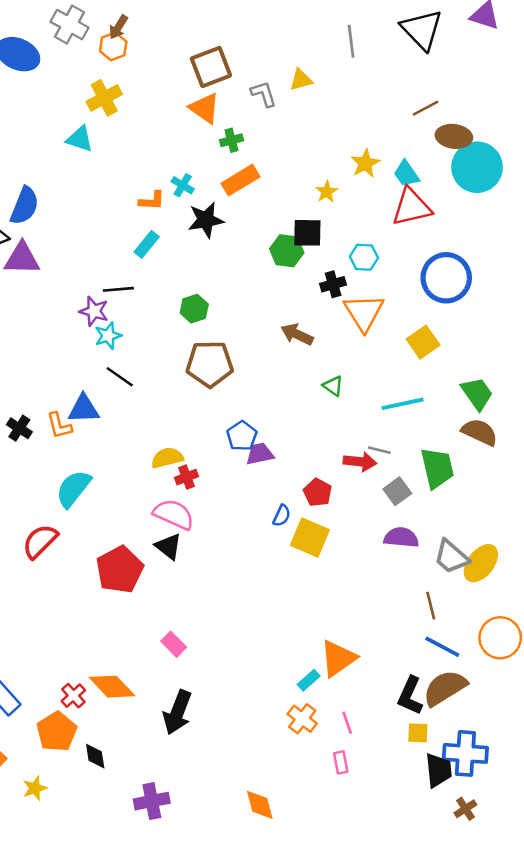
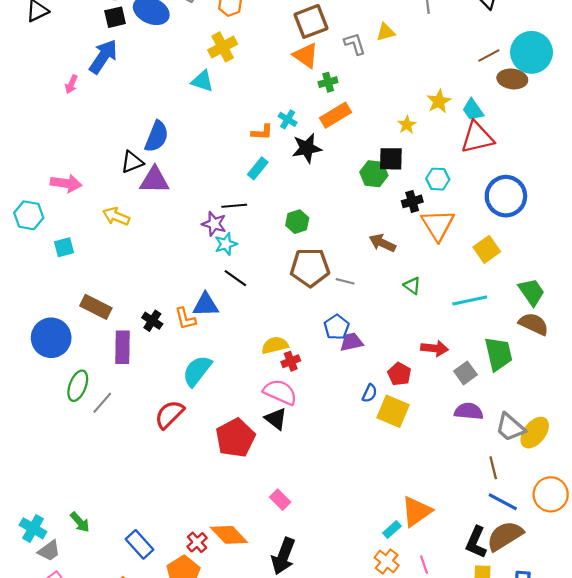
cyan circle: (477, 167) -> (531, 52), moved
gray line: (379, 450) -> (345, 281), moved

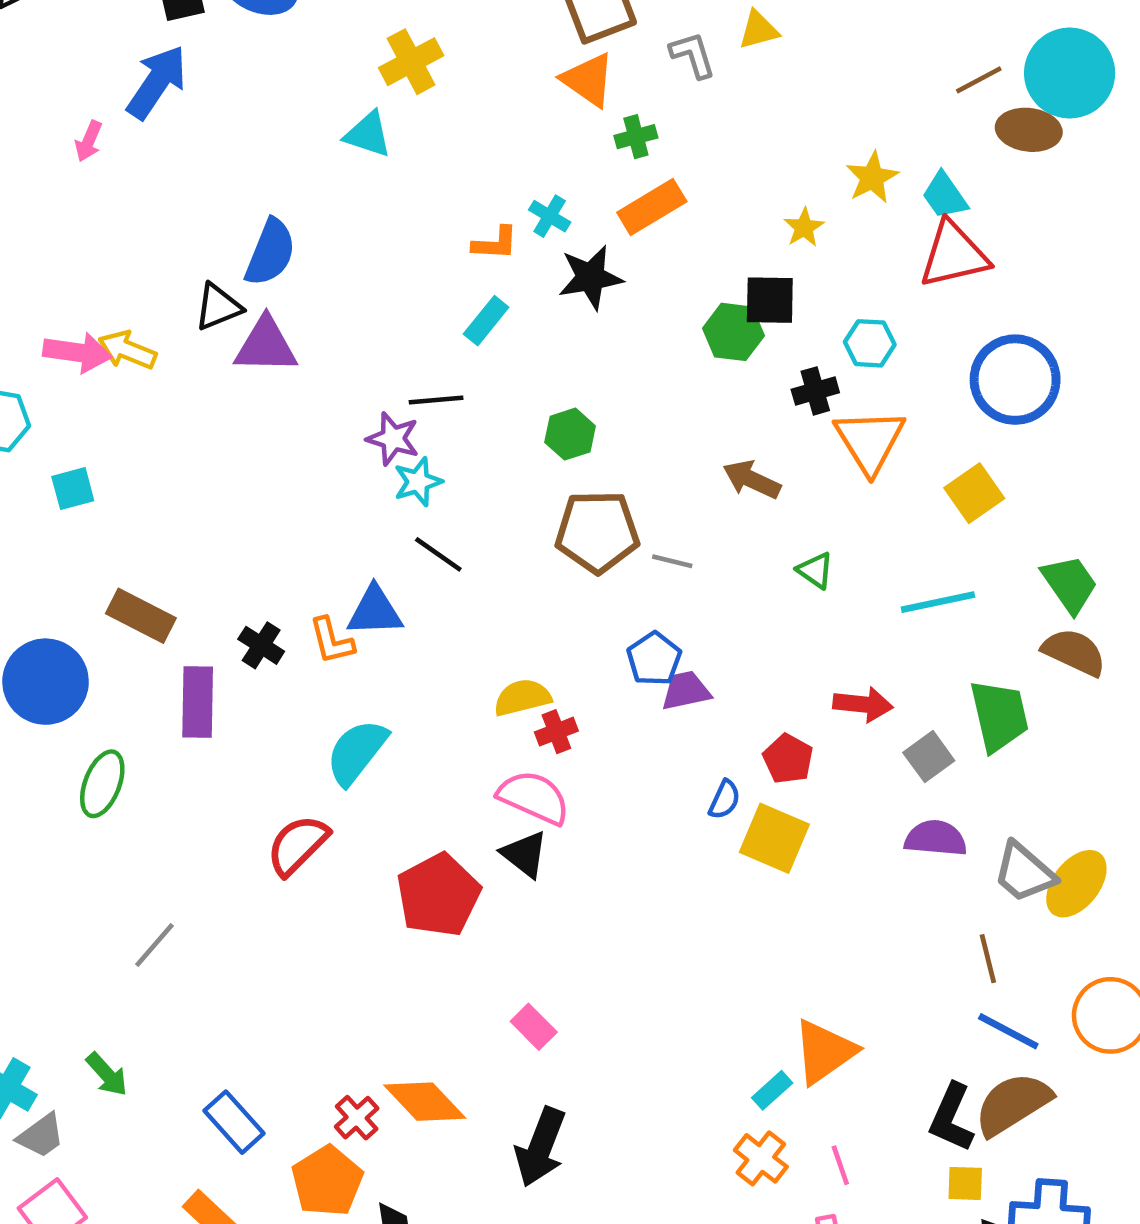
yellow arrow: (116, 216) -> (127, 350), moved
gray line: (102, 403) -> (155, 945), moved

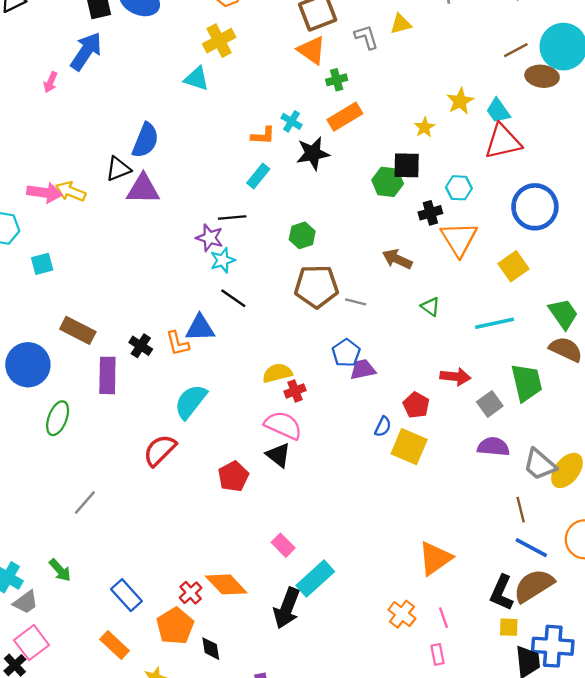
red pentagon: (438, 895) -> (233, 476), size x0.7
cyan rectangle: (772, 1090) -> (315, 578), moved, size x1.8

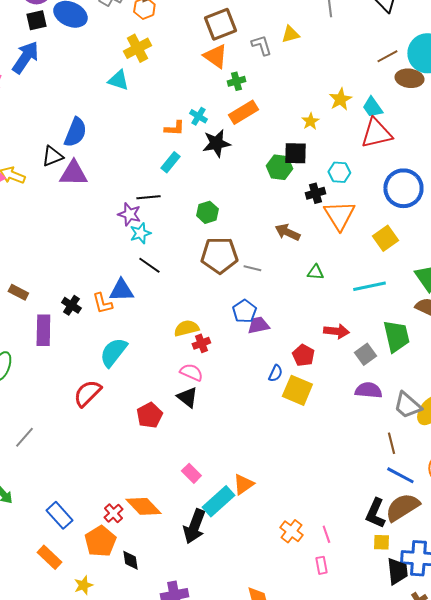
green triangle: (430, 307) -> (315, 272), turned -30
brown rectangle: (78, 330) -> (18, 292), size x0.7
pink semicircle: (283, 425) -> (191, 372), size x0.7
orange triangle: (435, 558) -> (243, 484), moved, size x0.7

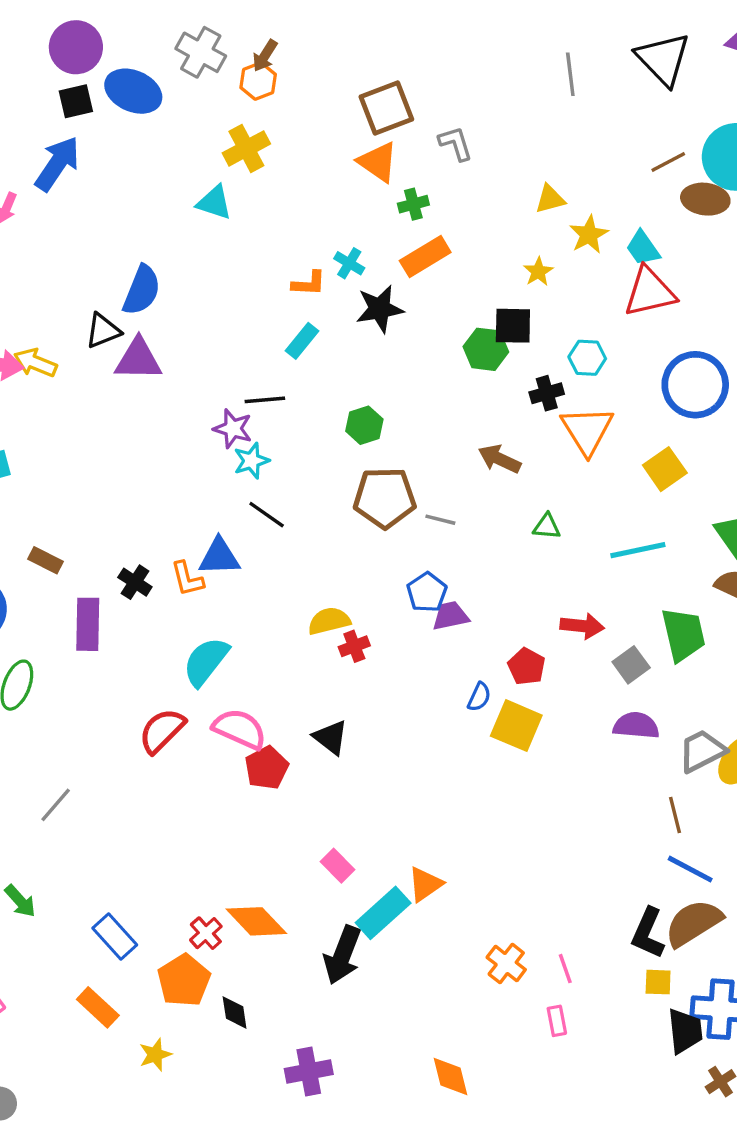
yellow triangle: (290, 34) -> (550, 199), moved
pink semicircle: (191, 372) -> (240, 729), moved, size x1.4
gray trapezoid: (407, 405) -> (702, 751), turned 112

